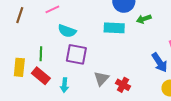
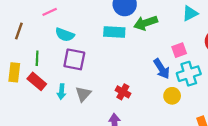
brown line: (20, 15) -> (19, 31), moved
green arrow: (144, 19) -> (146, 23), size x1.5
gray triangle: (101, 79) -> (83, 94), moved

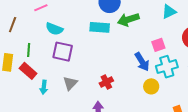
cyan arrow: (61, 92) -> (44, 87), moved
red cross: (123, 92) -> (106, 82), turned 32

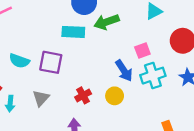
cyan semicircle: (54, 29) -> (19, 61), moved
purple square: (63, 52) -> (51, 62), moved
yellow circle: (151, 86) -> (115, 96), moved

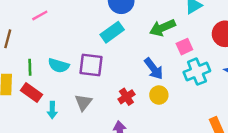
green arrow: (106, 22) -> (162, 28), moved
cyan rectangle: (73, 32) -> (112, 32), turned -35
blue arrow: (124, 71) -> (154, 69), moved

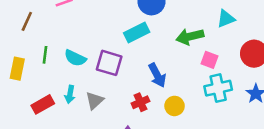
pink square: (184, 47) -> (210, 60), turned 35
blue arrow: (154, 69) -> (157, 75), moved
red rectangle: (32, 92) -> (43, 104), moved, turned -75
cyan arrow: (52, 110) -> (70, 94), moved

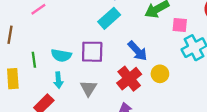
cyan arrow: (70, 94) -> (58, 80), moved
red cross: (140, 102) -> (129, 79), size x1.5

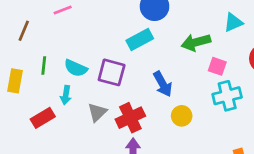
red cross: (129, 79) -> (130, 118), moved

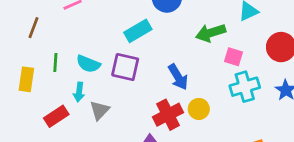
cyan rectangle: (140, 39) -> (138, 31), moved
gray triangle: (97, 112) -> (100, 110), moved
red cross: (130, 118) -> (168, 115), moved

